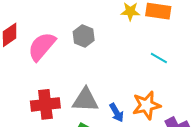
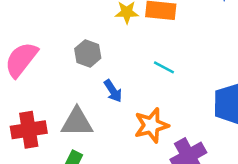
gray hexagon: (84, 36) -> (88, 53), moved
blue arrow: (117, 113) -> (113, 91), moved

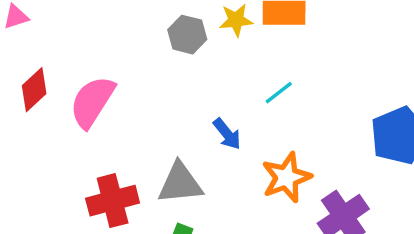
gray hexagon: (88, 53) -> (187, 35), moved
cyan line: (164, 67) -> (279, 93), moved, turned -60

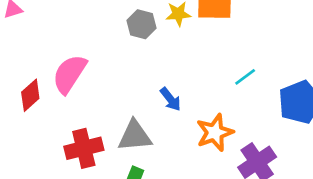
red diamond: (34, 90) -> (30, 95), moved
cyan line: (279, 93) -> (245, 77), moved

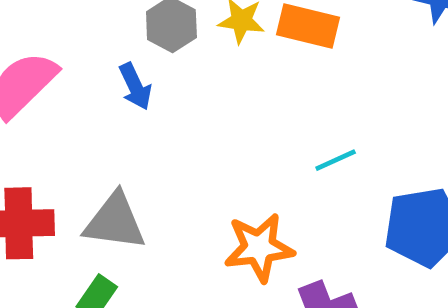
blue arrow: (171, 99) -> (135, 86), moved

